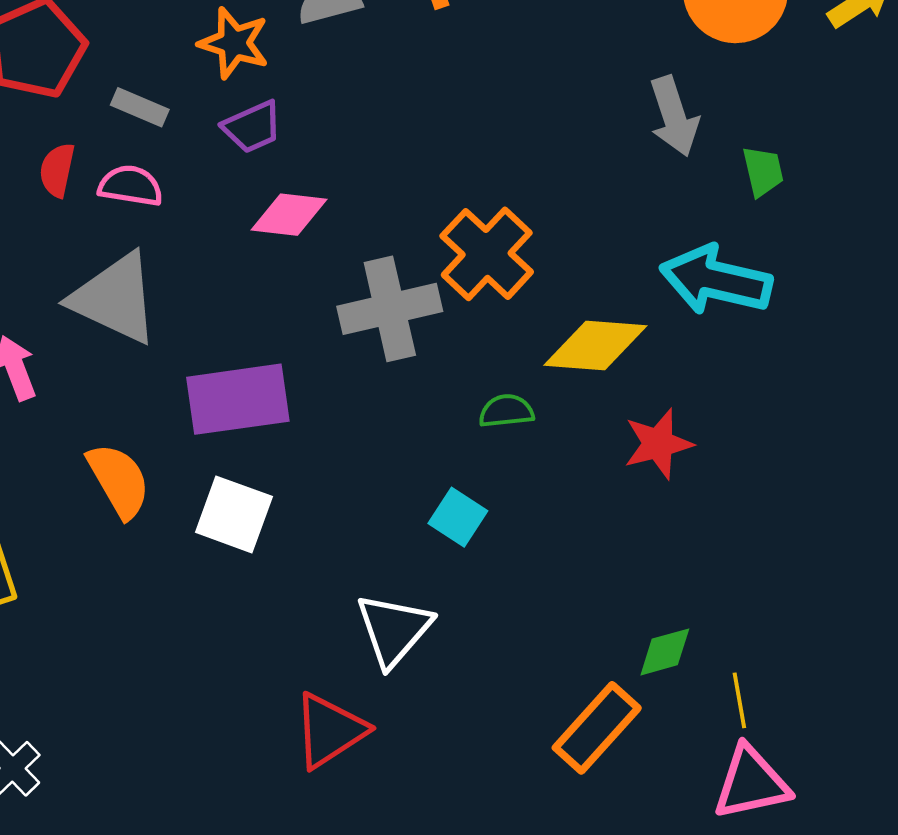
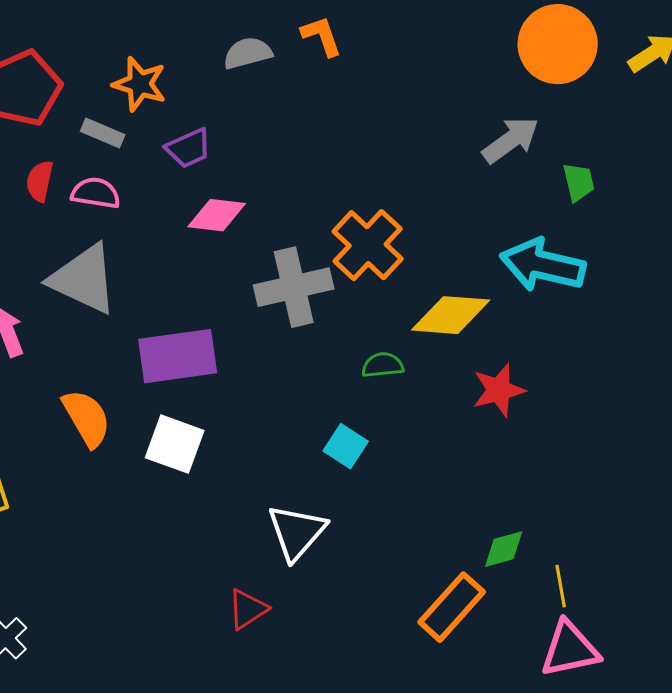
orange star: (234, 43) -> (140, 84), moved
gray arrow: (674, 116) -> (511, 140), turned -108
red triangle: (330, 730) -> (248, 609), size x0.7

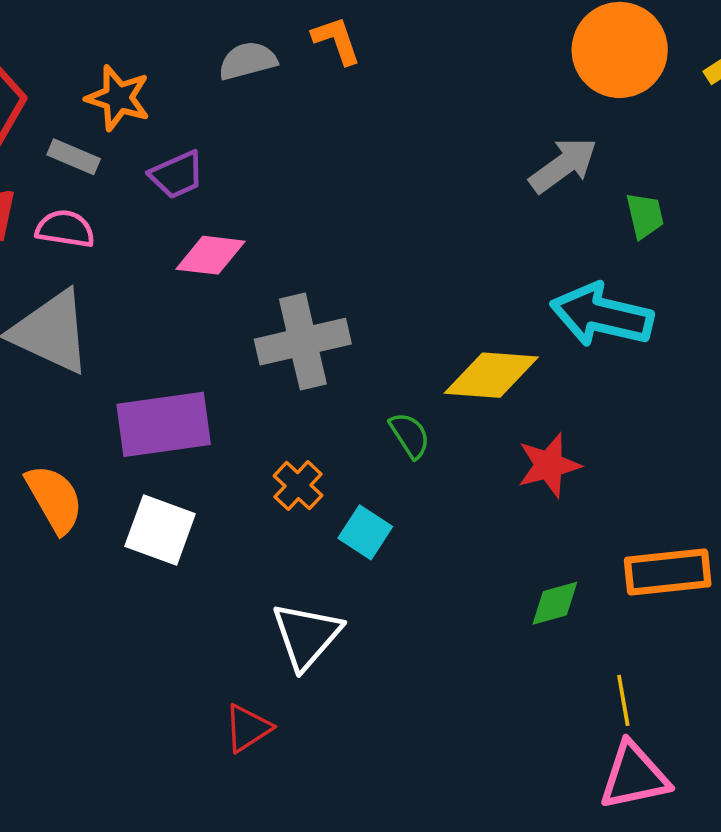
orange cross: (368, 245) -> (298, 486), moved, size x0.6
green semicircle: (383, 365) -> (410, 435), turned 63
green diamond: (504, 549) -> (555, 603), moved
orange rectangle: (452, 607) -> (668, 572), moved, turned 42

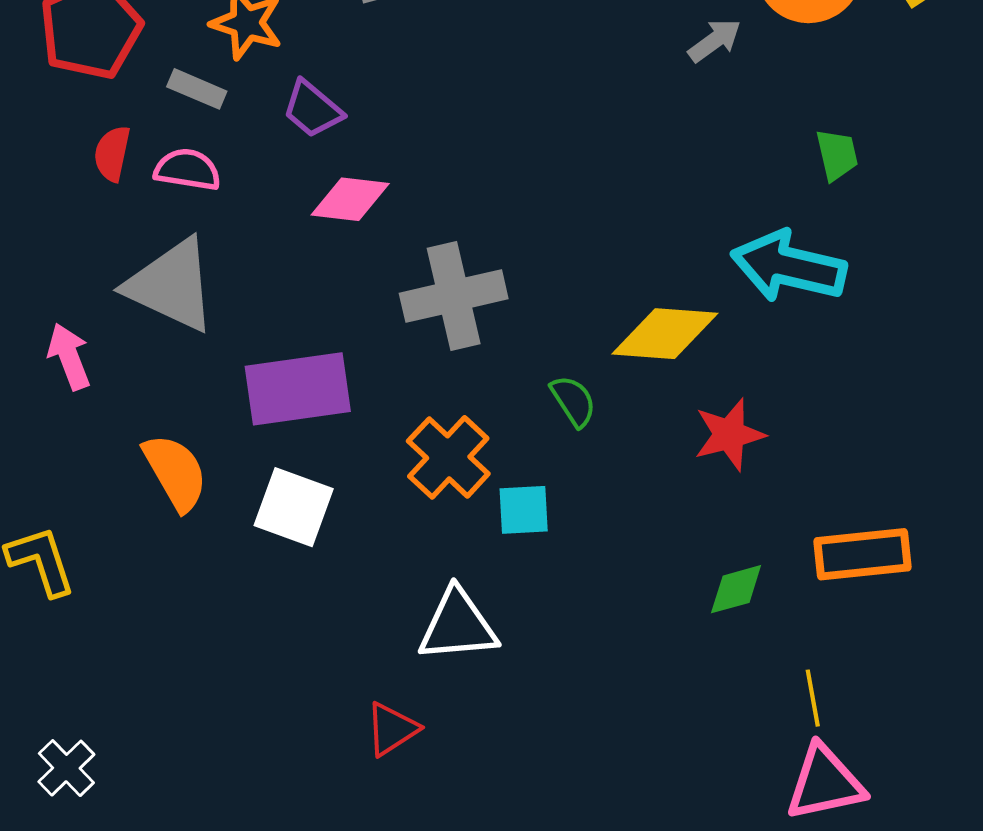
gray arrow: (563, 165) -> (715, 41), moved, size x0.7
purple trapezoid: (177, 175) -> (312, 109), turned 64
orange cross: (298, 486) -> (448, 457), size x1.5
cyan square: (365, 532) -> (524, 510), turned -36
white triangle: (306, 636) -> (458, 626), turned 44

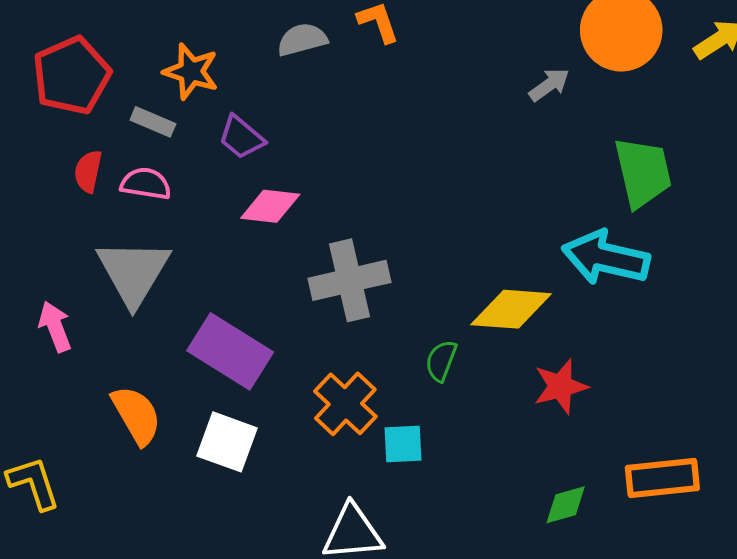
green trapezoid: (837, 155) -> (643, 172), size x1.8
gray triangle: (171, 285) -> (133, 272), turned 36
purple rectangle: (298, 389) -> (230, 351), turned 40
green semicircle: (573, 401) -> (441, 361), turned -126

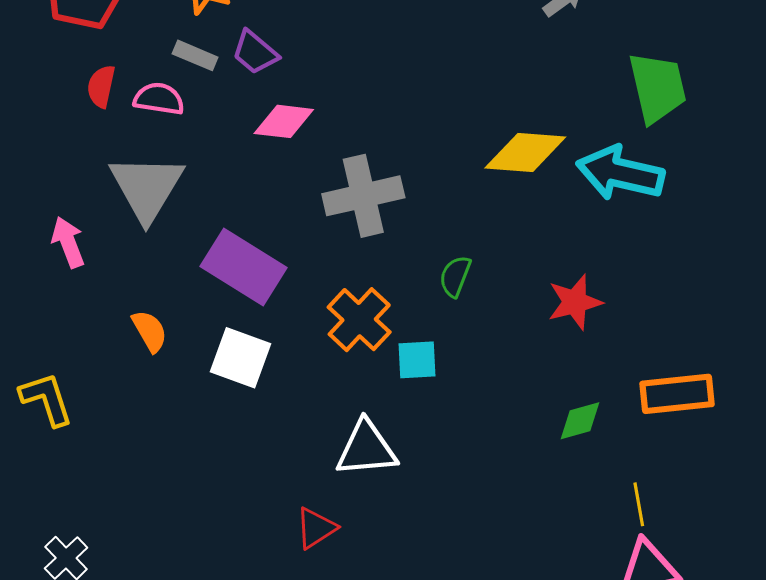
gray rectangle: (153, 122) -> (195, 55), moved
yellow diamond: (511, 309) -> (525, 152), moved
orange semicircle: (136, 415) -> (150, 331), size x0.7

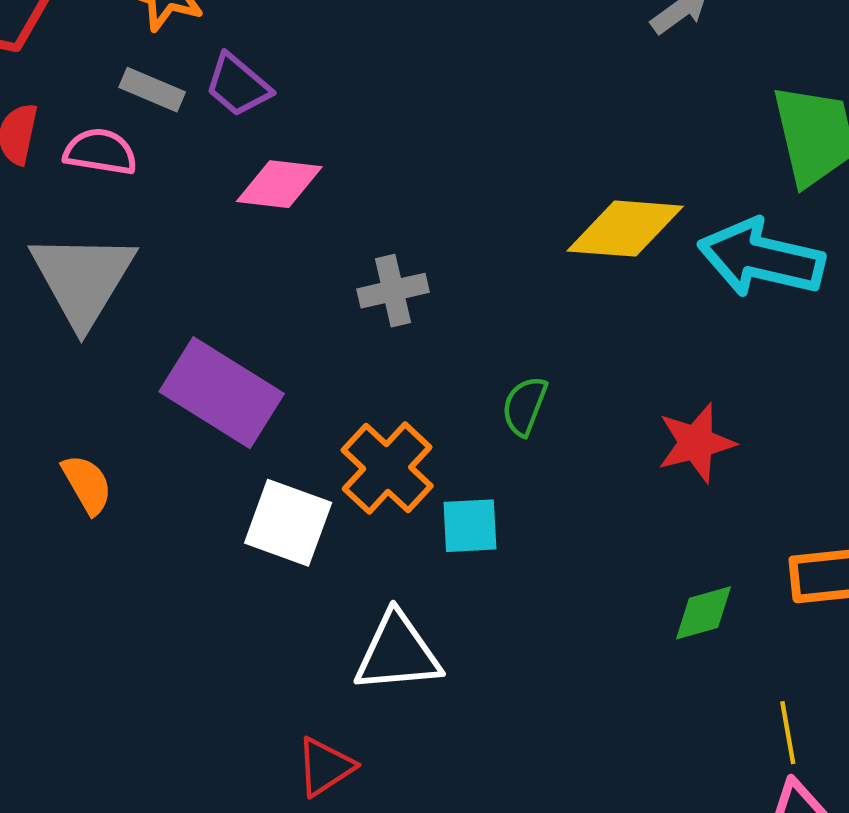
gray cross: (363, 196) -> (393, 291), size x0.6
white square: (240, 358) -> (288, 523), moved

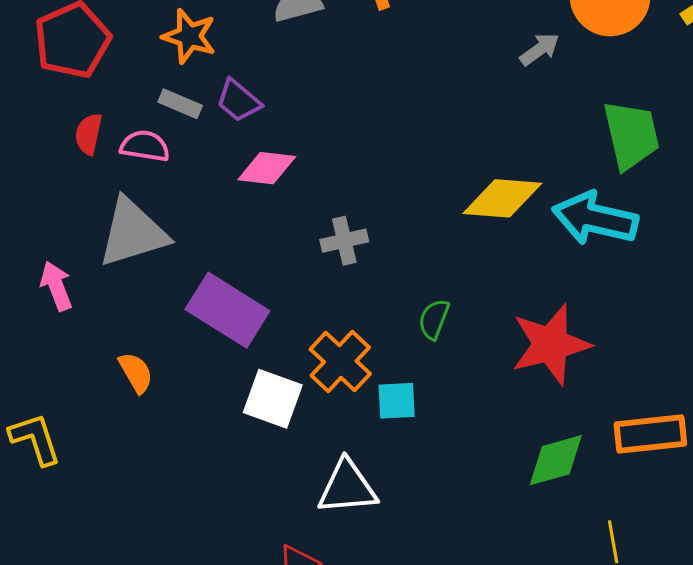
gray triangle: (83, 279) -> (133, 233), turned 42
red star: (696, 443) -> (551, 344), size x1.5
green diamond: (703, 613) -> (556, 460), size x1.4

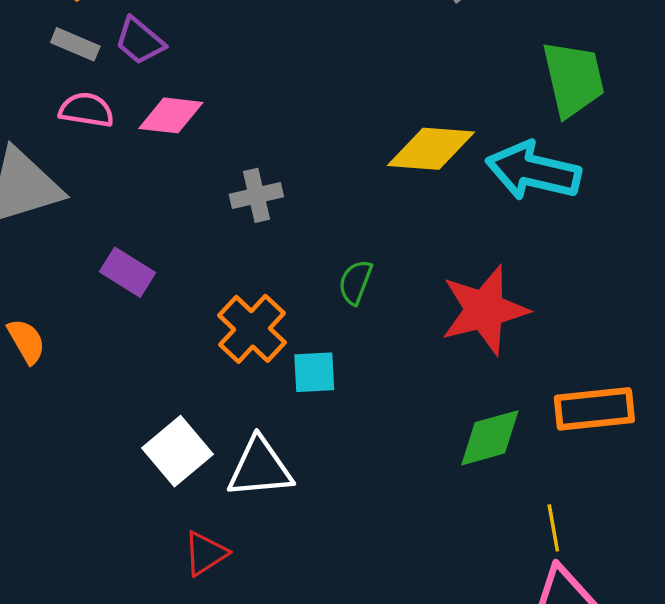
pink semicircle: (145, 146) -> (86, 110), moved
purple rectangle: (227, 310) -> (128, 272), size x0.6
white square: (273, 399) -> (178, 451), moved, turned 30

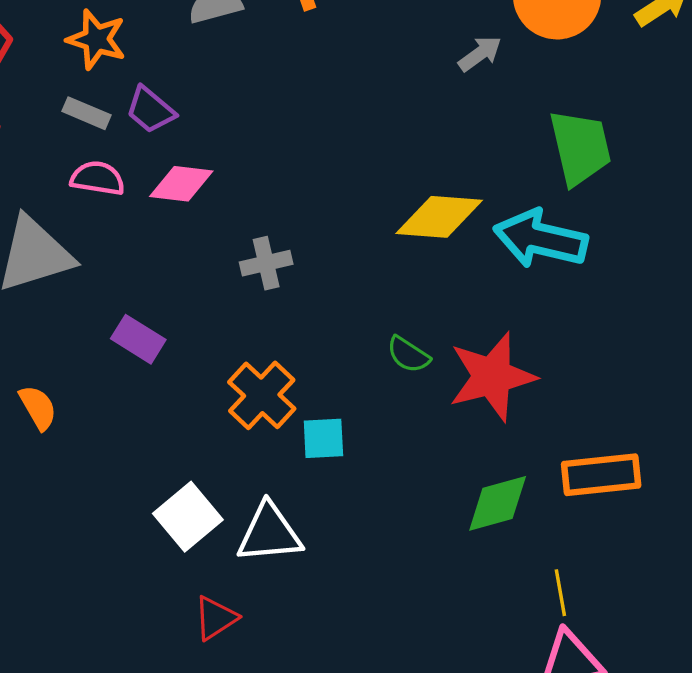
green semicircle: (355, 282) -> (408, 355), moved, turned -78

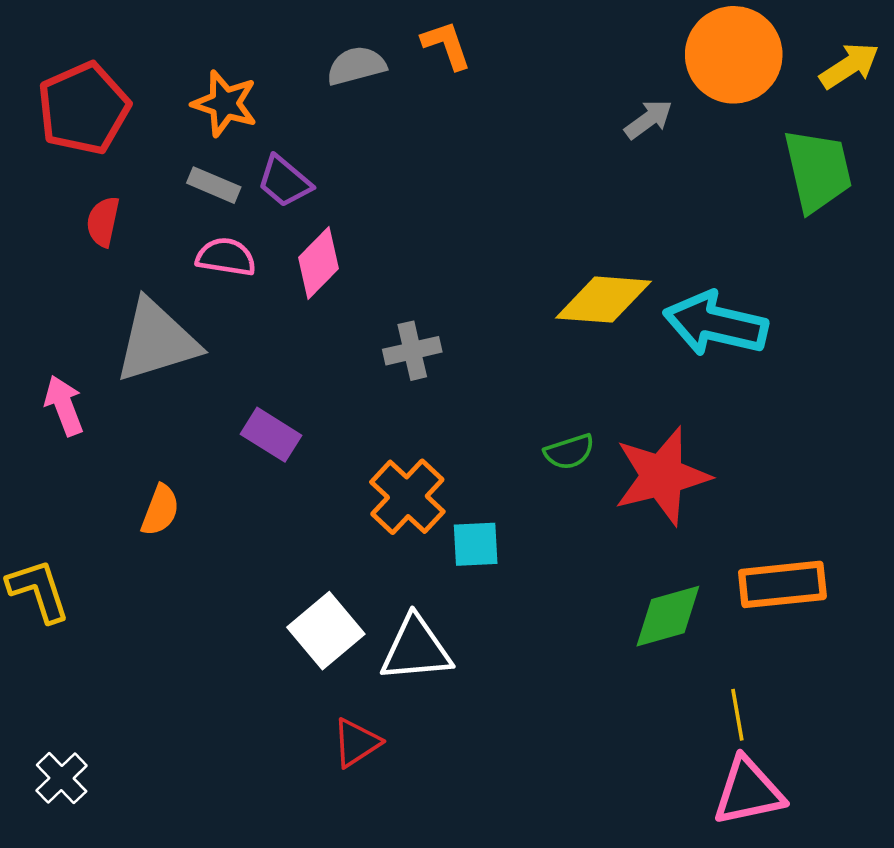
green trapezoid: (580, 147) -> (818, 170), moved
pink diamond: (181, 184) -> (319, 263), turned -52
green semicircle: (408, 355) -> (569, 452), turned -51
orange semicircle: (38, 407) -> (160, 510), turned 51

